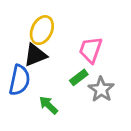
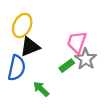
yellow ellipse: (42, 30) -> (22, 26), moved
gray star: (101, 89) -> (86, 59), moved

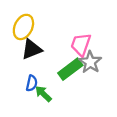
green rectangle: (67, 66) -> (70, 69), size x1.5
blue semicircle: (17, 68) -> (32, 83), moved, size x0.6

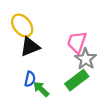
yellow ellipse: (23, 27) -> (22, 25), turned -65
green rectangle: (70, 69) -> (77, 80), moved

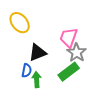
black triangle: (30, 47) -> (38, 53), moved
green arrow: (41, 89) -> (37, 80), turned 42

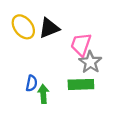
black triangle: (38, 53) -> (49, 28), moved
green rectangle: (69, 72) -> (81, 84), turned 35

